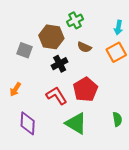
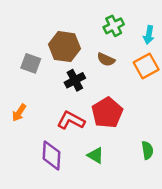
green cross: (75, 20) -> (114, 26), moved
red L-shape: (57, 96) -> (71, 120), turned -30
purple diamond: (28, 123) -> (51, 155), moved
green triangle: (76, 123) -> (96, 155), size x0.6

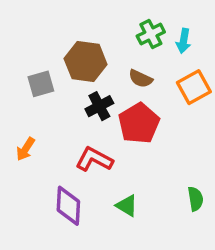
cyan arrow: (149, 35) -> (183, 41), moved
gray square: (31, 63) -> (41, 84), turned -36
red pentagon: (107, 113) -> (139, 123), moved

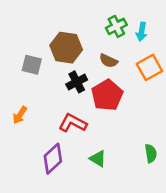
gray square: (41, 84) -> (32, 65), turned 30
purple diamond: (68, 206) -> (53, 159), turned 44

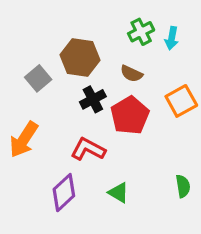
gray square: (32, 65) -> (38, 78), turned 36
orange square: (149, 67) -> (181, 101), moved
orange arrow: (20, 115) -> (24, 140), size x1.6

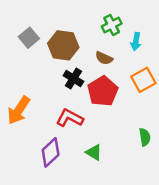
cyan arrow: (172, 38) -> (136, 42), moved
gray square: (38, 78) -> (29, 38), moved
black cross: (93, 99) -> (73, 78), turned -30
green semicircle: (183, 186) -> (145, 137), moved

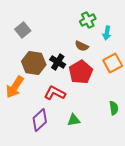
brown hexagon: (63, 45) -> (34, 63), moved
green triangle: (94, 152) -> (74, 120), turned -40

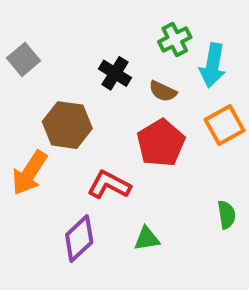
gray square: (23, 30) -> (23, 59), moved
cyan arrow: (107, 33) -> (213, 65), size x1.5
black cross: (58, 62) -> (115, 73), moved

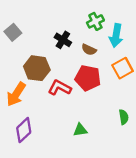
red pentagon: (161, 143) -> (88, 78), turned -30
red L-shape: (109, 185) -> (60, 88), moved
purple diamond: (79, 239) -> (24, 130), moved

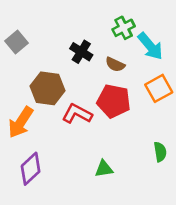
cyan arrow: (116, 36) -> (150, 46), turned -50

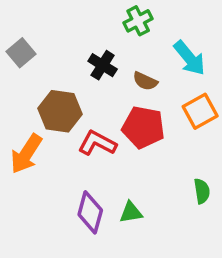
green cross: (124, 28) -> (138, 21), moved
purple diamond: (31, 169) -> (90, 212), moved, turned -32

